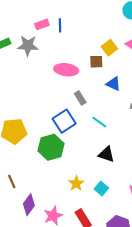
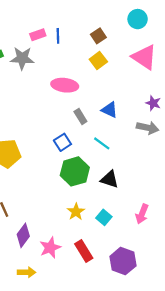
yellow square: (109, 48) -> (98, 61), moved
brown square: (96, 62) -> (98, 36), moved, turned -32
blue triangle: (113, 84) -> (110, 110), moved
blue square: (64, 121) -> (62, 142), size x0.7
green hexagon: (51, 147) -> (75, 171), moved

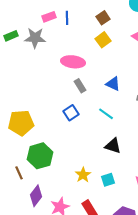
gray rectangle: (80, 117) -> (80, 86), moved
green hexagon: (75, 171) -> (40, 156), moved
cyan square: (104, 217) -> (108, 180), turned 32

